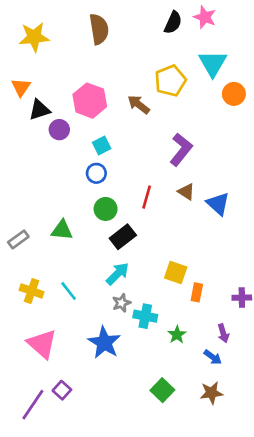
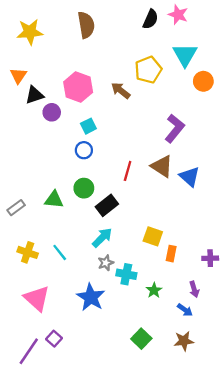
purple L-shape: (181, 149) -> (175, 128), moved
brown triangle: (186, 192) -> (162, 166), size x1.5
green circle: (106, 209) -> (84, 188), moved

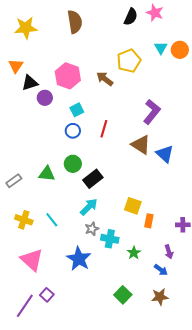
cyan triangle: (185, 55) -> (161, 48), size x0.6
orange circle: (203, 81) -> (180, 50), moved
red line: (128, 171) -> (104, 129), moved

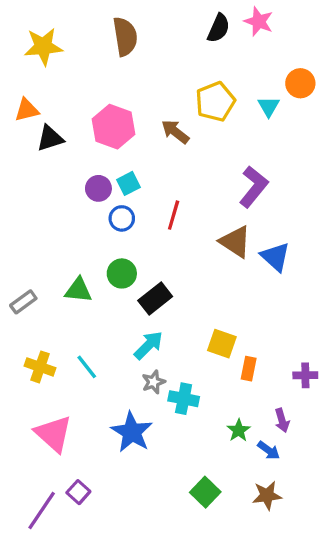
cyan triangle: (161, 48) -> (269, 107), moved
orange triangle: (16, 66) -> (27, 110), turned 42
purple circle: (45, 98) -> (98, 188), moved
green star: (134, 253) -> (239, 430), moved

